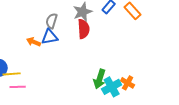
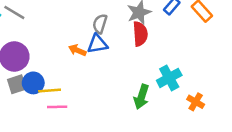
green arrow: (100, 79) -> (141, 97), moved
cyan cross: (112, 87) -> (169, 78), moved

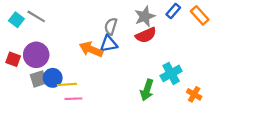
red semicircle: (140, 34) -> (146, 35), turned 70
orange arrow: (77, 50) -> (91, 49), size x1.5

